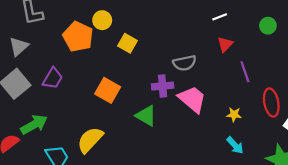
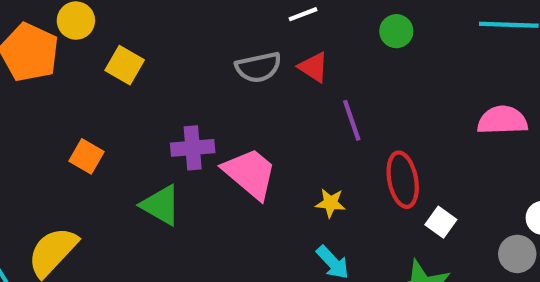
red triangle: (225, 44) -> (314, 67), turned -42
gray semicircle: (185, 63) -> (258, 67), moved
orange square: (108, 90) -> (87, 156), size x0.7

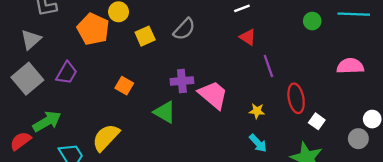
green circle: (396, 31) -> (312, 21), moved
yellow square: (125, 65) -> (145, 36), turned 36
gray semicircle: (258, 67) -> (184, 29), moved, turned -35

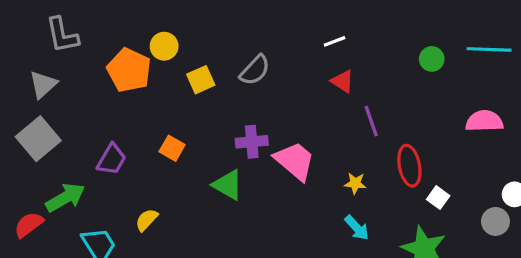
purple trapezoid: (67, 73) -> (112, 159), moved
yellow semicircle: (106, 137) -> (147, 220), size x0.6

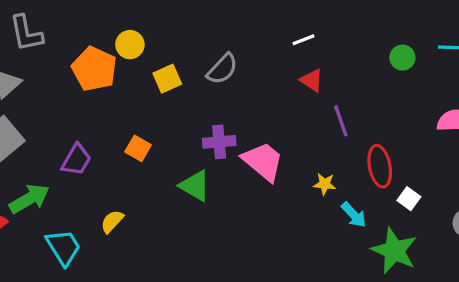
cyan arrow: (357, 228) -> (354, 215), moved

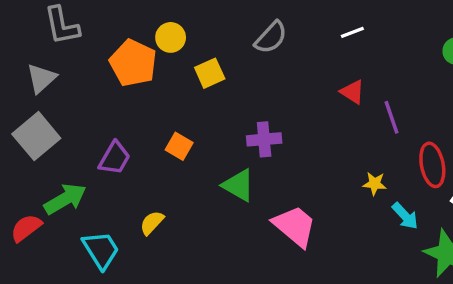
gray semicircle: (222, 69) -> (271, 37), moved
red triangle: (312, 80) -> (352, 92), moved
pink trapezoid: (263, 161) -> (295, 226), moved

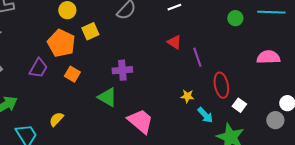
orange pentagon: (133, 63) -> (61, 43), moved
purple trapezoid: (114, 158) -> (38, 68), moved

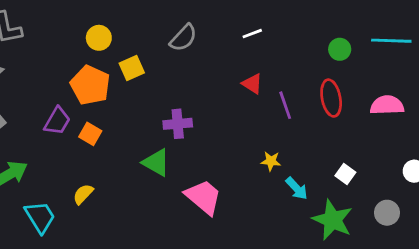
orange square: (72, 74) -> (90, 134), moved
red ellipse: (221, 85) -> (331, 98), moved
gray circle: (275, 120) -> (387, 213), moved

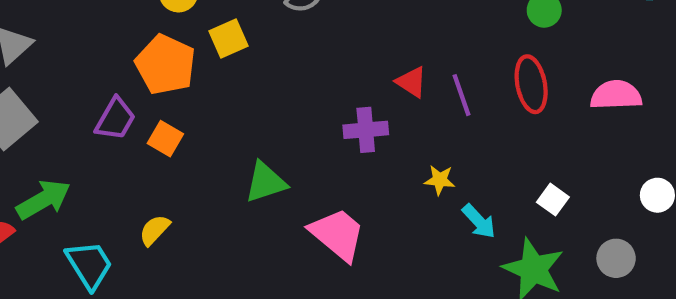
red triangle: (252, 84) -> (411, 82), moved
purple cross: (178, 124) -> (366, 130), moved
green triangle: (156, 163) -> (266, 182), turned -48

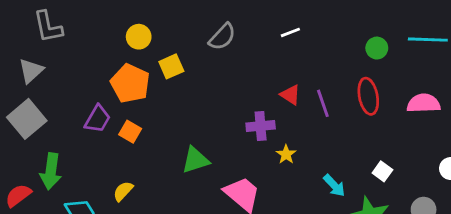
yellow star: (440, 180) -> (286, 154), moved, turned 30
green arrow: (44, 200) -> (51, 171), turned 128

